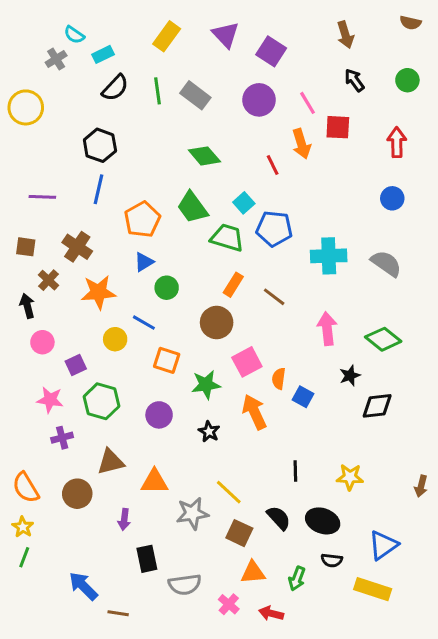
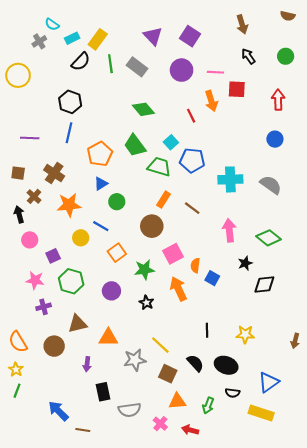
purple triangle: (226, 35) -> (153, 36), moved
yellow rectangle: (167, 36) -> (98, 39), moved
pink line: (307, 103) -> (216, 72), turned -56
orange square: (167, 360) -> (117, 253), turned 36

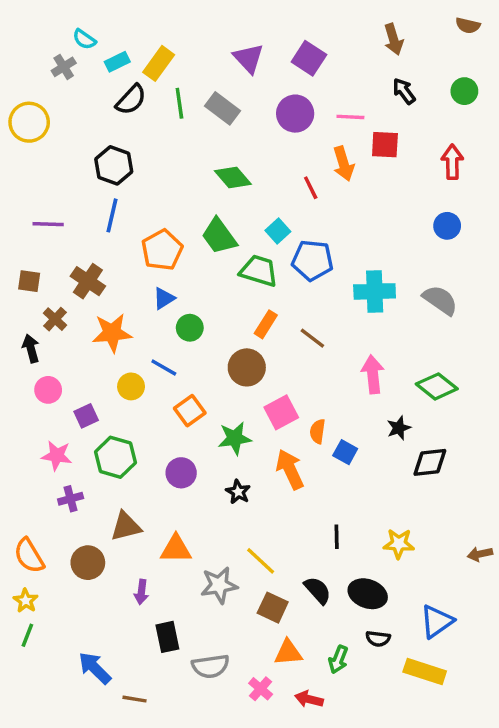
brown arrow: (295, 341) -> (480, 554), turned 64

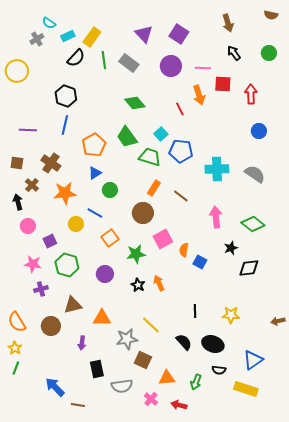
red arrow: (452, 162) -> (251, 94), moved
orange arrow: (290, 469) -> (159, 283), moved, size x0.7
brown square: (273, 608) -> (143, 360), moved

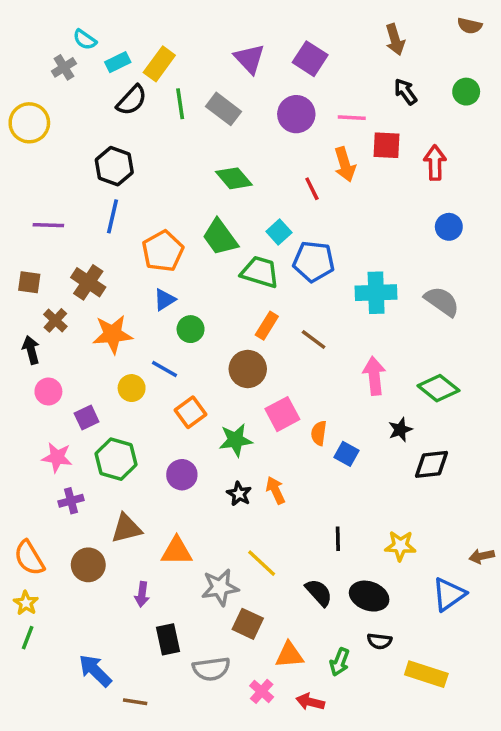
blue triangle: (253, 360) -> (449, 594), moved

